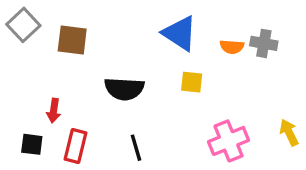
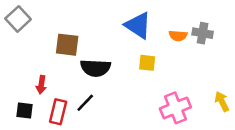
brown square: (72, 40) -> (67, 45), moved
black line: (136, 148) -> (85, 103), moved, turned 60

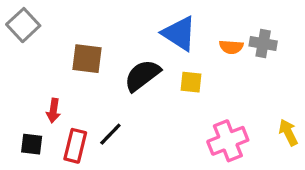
black semicircle: (95, 68) -> (142, 75), moved, turned 140

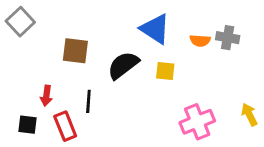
black line: (110, 134) -> (88, 101), moved, turned -40
red rectangle: (75, 146) -> (65, 126), turned -36

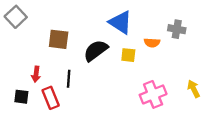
orange semicircle: (200, 41) -> (152, 43), moved

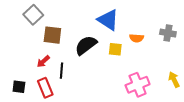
gray square: (16, 17) -> (33, 15), moved
gray cross: (177, 29) -> (168, 33), moved
red arrow: (36, 74) -> (43, 61), moved, turned 40

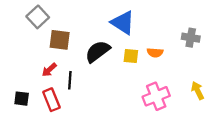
orange semicircle: (137, 38) -> (155, 53), moved

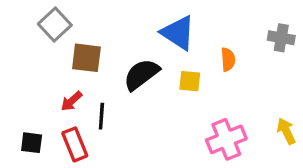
gray cross: (191, 38) -> (281, 38), moved
orange semicircle: (155, 53) -> (228, 59), moved, turned -98

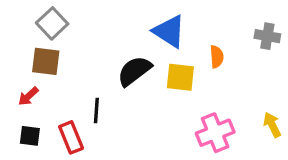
brown square: (86, 58) -> (46, 61), moved
yellow square: (190, 81) -> (180, 77), size x1.4
red arrow: (71, 101) -> (28, 96), moved

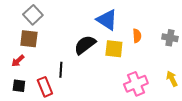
gray cross: (267, 36) -> (170, 38), moved

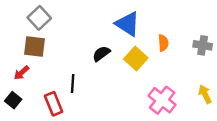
black semicircle: (85, 45) -> (101, 54), size x0.7
yellow square: (114, 49) -> (136, 58), turned 36
pink cross: (136, 84) -> (162, 100), turned -30
black square: (19, 86) -> (13, 100), moved, turned 32

